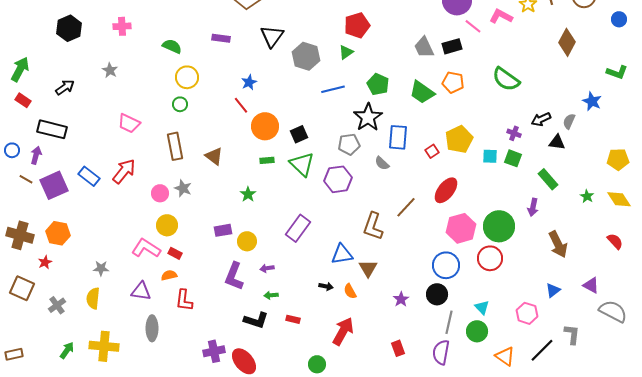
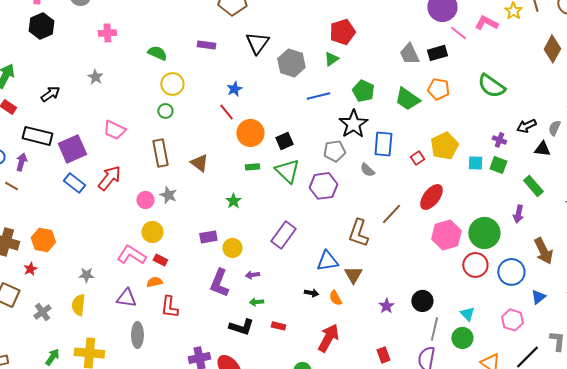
black hexagon: (69, 28) -> (41, 26), moved
purple square: (54, 185) -> (72, 149), moved
blue circle: (446, 265) -> (511, 272), moved

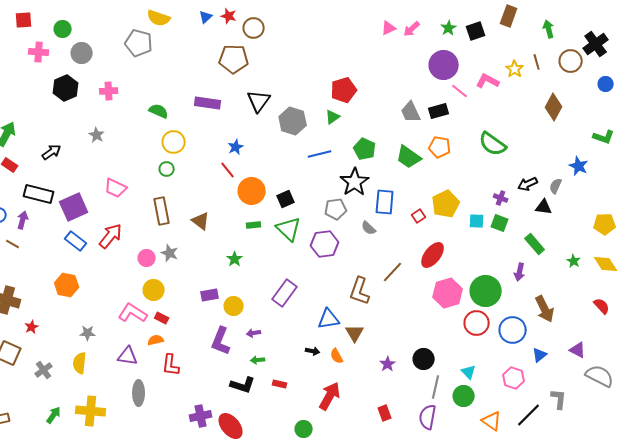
black hexagon: (41, 26) -> (66, 88), moved
purple rectangle: (206, 45) -> (208, 103), size x1.4
orange hexagon: (43, 240) -> (67, 285), moved

